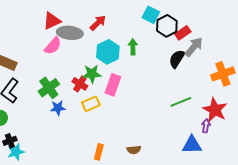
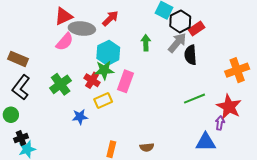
gray arrow: (194, 47) -> (177, 43), moved
cyan hexagon: (108, 52) -> (108, 53), moved
black semicircle: (177, 59) -> (190, 55), turned -36
blue star: (58, 108) -> (80, 117), moved

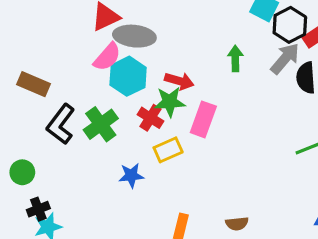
red arrow: (110, 18) -> (179, 81), moved, turned 60
cyan hexagon: (108, 53) -> (128, 76), moved
black L-shape: (21, 87) -> (61, 124), moved

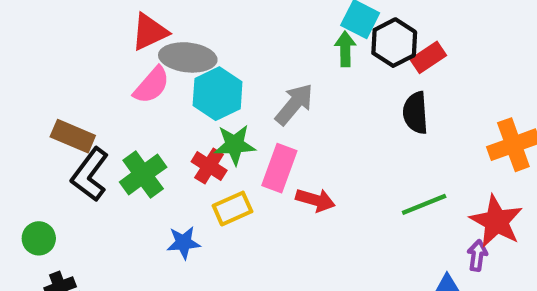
green arrow: (235, 59) -> (345, 49), moved
gray arrow: (285, 59) -> (294, 104), moved
cyan hexagon: (128, 76) -> (218, 94), moved
red arrow: (179, 81) -> (315, 200), moved
brown rectangle: (34, 84) -> (73, 136), moved

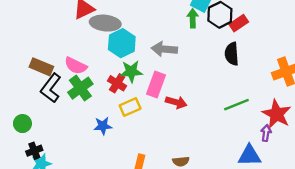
pink semicircle: (152, 85) -> (76, 66), moved, turned 75
gray arrow: (294, 104) -> (164, 49), turned -125

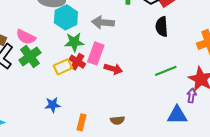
red cross: (117, 83) -> (77, 62), moved
yellow rectangle: (130, 107) -> (63, 67), moved
blue star: (103, 126) -> (53, 105), moved

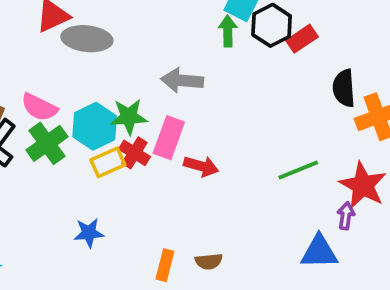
cyan hexagon: (66, 17) -> (95, 126), moved
black semicircle: (162, 27) -> (344, 88), moved
orange rectangle: (81, 122) -> (165, 265), moved

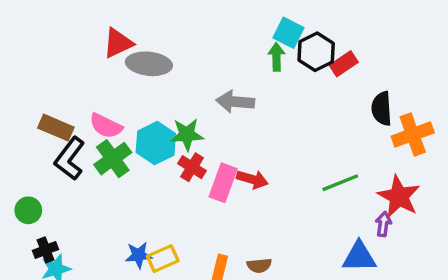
pink rectangle: (169, 138) -> (223, 183), moved
yellow rectangle: (108, 162) -> (163, 259), moved
blue star: (89, 233) -> (139, 255), moved

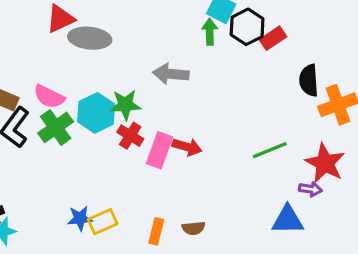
purple arrow: (383, 224) -> (310, 189), turned 90

